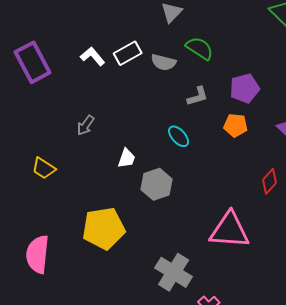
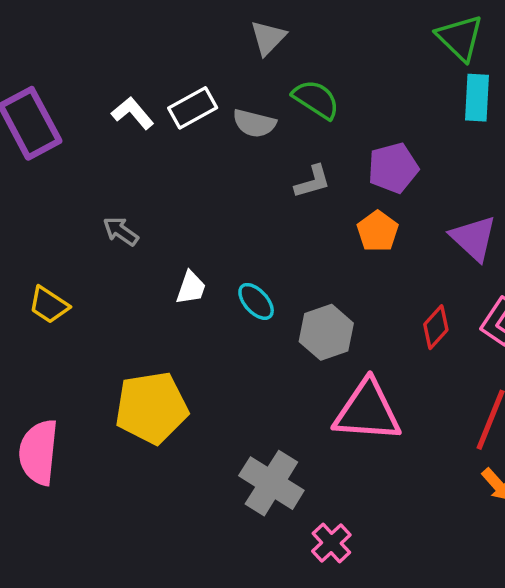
gray arrow: (86, 125) -> (121, 231), turned 90
orange pentagon: (236, 125) -> (378, 231), turned 30
cyan ellipse: (179, 136) -> (256, 301), moved
gray hexagon: (157, 184) -> (326, 332), moved

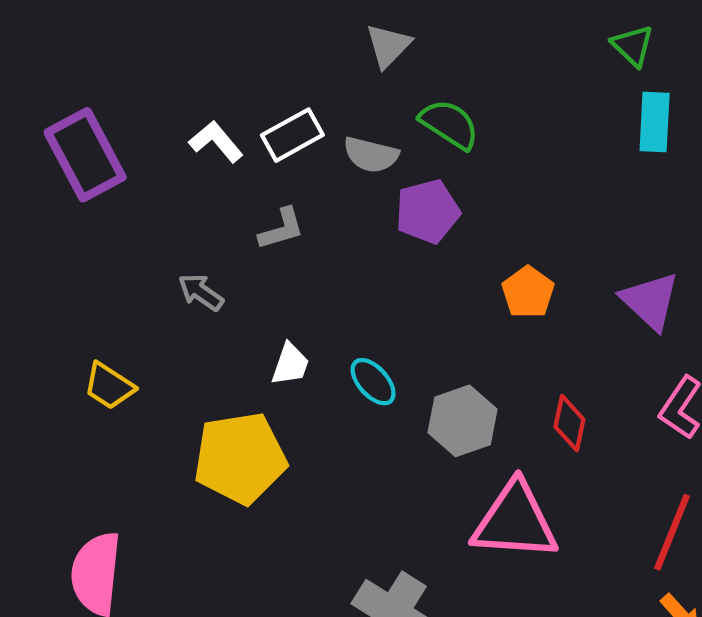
green triangle: (460, 38) -> (633, 46), size x0.7
purple pentagon: (393, 168) -> (428, 211), moved
gray L-shape: (313, 182) -> (281, 229), moved
red diamond: (436, 327) -> (569, 423), moved, turned -30
yellow pentagon: (152, 408) -> (240, 458), moved

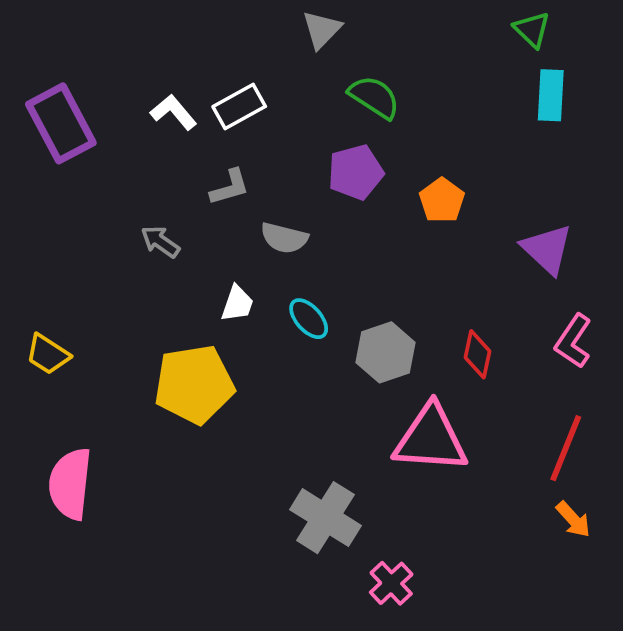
gray semicircle: (371, 155) -> (284, 238), moved
orange pentagon: (528, 292) -> (442, 200), moved
yellow trapezoid: (109, 386) -> (48, 354), moved

